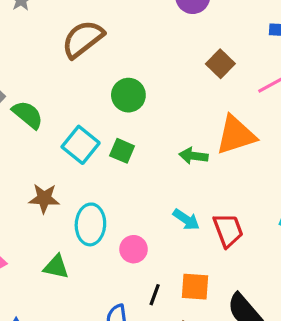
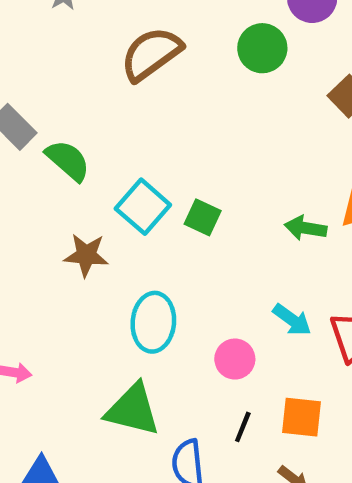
green circle: (128, 95) -> (262, 48), moved
brown star: (44, 198) -> (86, 255), moved
pink circle: (134, 249) -> (235, 359), moved
green triangle: (56, 267) -> (133, 410), moved, size x1.5

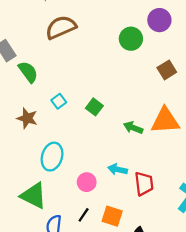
brown semicircle: (151, 54) -> (61, 27), moved
cyan square: (143, 207) -> (59, 101), size x0.6
green square: (203, 217) -> (94, 107), moved
cyan arrow: (292, 320) -> (118, 169), turned 144

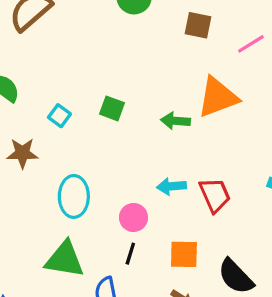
brown square: (167, 70) -> (198, 25), turned -30
black line: (84, 215) -> (130, 254), moved

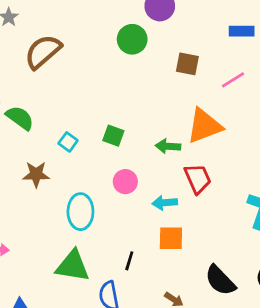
red trapezoid: (215, 195) -> (198, 179), moved
pink circle: (133, 217) -> (125, 182), moved
orange square: (184, 254) -> (171, 238), moved

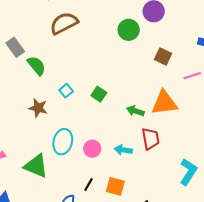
pink circle: (125, 182) -> (92, 149), moved
orange square: (171, 238) -> (115, 186), moved
green triangle: (73, 266) -> (36, 166), moved

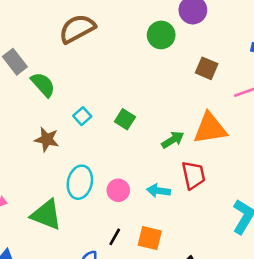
green arrow: (135, 111) -> (173, 140), turned 132

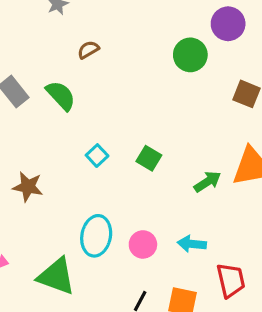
brown semicircle: (77, 29) -> (88, 50), size x0.5
green semicircle: (43, 85) -> (61, 96), moved
brown star: (47, 139) -> (28, 187), moved
red trapezoid: (193, 175) -> (231, 280), moved

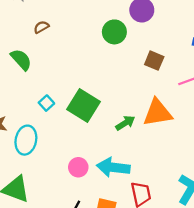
green square: (149, 158) -> (84, 106), size x1.8
cyan ellipse: (96, 236) -> (26, 140), moved
cyan arrow: (192, 244) -> (113, 167), size x1.6

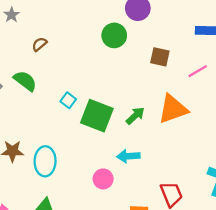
cyan square: (46, 103) -> (68, 100), moved
green arrow: (125, 123) -> (135, 116), moved
cyan arrow: (113, 167) -> (128, 156), moved, size x0.7

